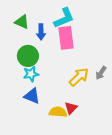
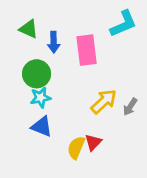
cyan L-shape: (64, 18) -> (123, 24), moved
gray arrow: (101, 73) -> (130, 107), moved
yellow semicircle: (58, 112) -> (76, 148), turned -72

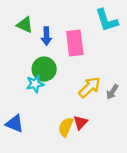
cyan L-shape: (123, 24) -> (107, 20), turned 95
green circle: (37, 74) -> (44, 69), moved
blue triangle: (42, 127) -> (15, 124), moved

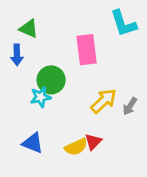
blue arrow: (46, 36) -> (17, 55), moved
blue triangle: (15, 124) -> (33, 143), moved
yellow semicircle: (66, 127) -> (76, 147), turned -138

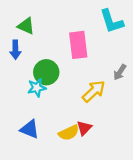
gray arrow: (130, 106) -> (120, 72), moved

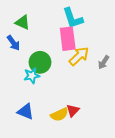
cyan L-shape: (112, 21) -> (73, 18), moved
blue arrow: (15, 50) -> (13, 43), turned -35
yellow arrow: (94, 91) -> (79, 56), moved

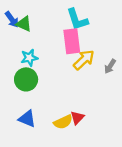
blue arrow: (13, 43) -> (12, 19), moved
green circle: (40, 62) -> (26, 79), moved
cyan star: (32, 76) -> (29, 58), moved

